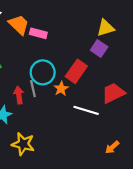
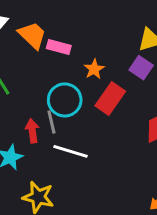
orange star: (61, 89) -> (94, 69), moved
white line: (86, 110) -> (71, 151), moved

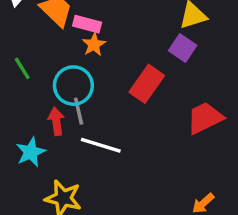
orange star: (94, 69) -> (94, 45), moved
cyan circle: (65, 100) -> (73, 86), moved

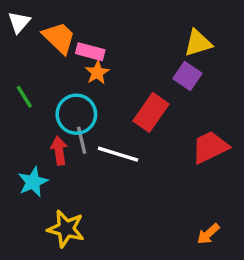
white line: (101, 145) -> (118, 154), moved

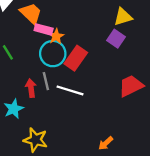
pink rectangle: (90, 52) -> (44, 29), moved
red rectangle: (151, 112) -> (76, 58), moved
cyan circle: (76, 114) -> (53, 54), moved
orange arrow: (208, 234) -> (106, 143), moved

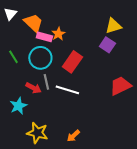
orange star: (56, 36) -> (58, 34), moved
cyan circle: (53, 54) -> (40, 58), moved
red arrow: (31, 88) -> (33, 88), turned 126
orange arrow: (106, 143) -> (73, 136), moved

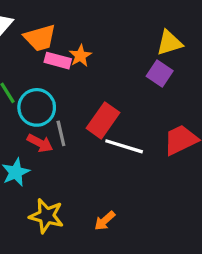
orange trapezoid: (33, 23) -> (40, 38), turned 120
cyan circle: (40, 58) -> (37, 107), moved
red rectangle: (72, 62) -> (103, 120), moved
white line: (67, 90) -> (124, 146), moved

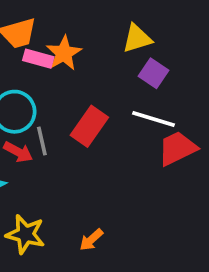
yellow triangle: (169, 43) -> (137, 38), moved
orange star: (80, 56) -> (64, 53), size x1.4
white line: (124, 146) -> (153, 119), moved

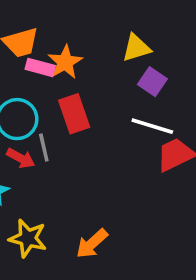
red rectangle: (89, 126) -> (74, 114), moved, turned -54
orange arrow: (91, 240) -> (92, 244), size x1.4

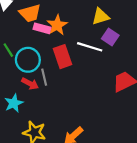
white line: (152, 126) -> (90, 47), moved

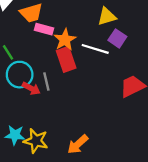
orange star: (57, 25) -> (65, 40), moved
cyan circle: (28, 60) -> (20, 75), moved
cyan star: (14, 103) -> (15, 135), moved, turned 30

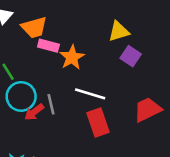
white line: (95, 49) -> (90, 94), moved
red rectangle: (66, 59) -> (98, 123), moved
red arrow: (31, 89) -> (34, 112), turned 114

